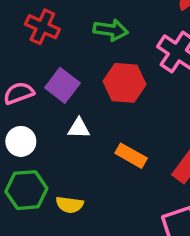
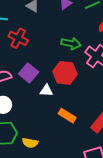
green arrow: (111, 30) -> (71, 43), moved
white triangle: (79, 128) -> (46, 91), moved

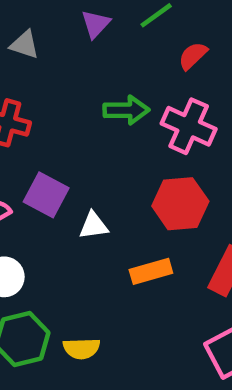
red hexagon: (65, 73) -> (180, 204), moved
orange rectangle: (67, 116) -> (151, 271), turned -36

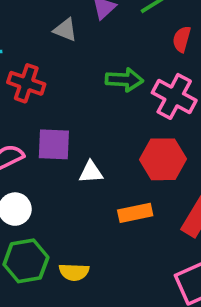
gray triangle: (25, 45) -> (65, 30), moved
red semicircle: (193, 56) -> (182, 39), turned -35
purple square: (46, 195) -> (54, 144), turned -30

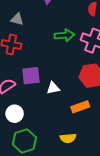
gray triangle: (65, 30) -> (17, 19), moved
yellow semicircle: (74, 272) -> (68, 138), moved

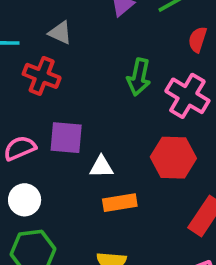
green arrow: (64, 35) -> (139, 77), turned 96
orange rectangle: (80, 107) -> (120, 203), moved

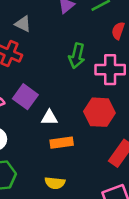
pink cross: (187, 96) -> (110, 70), turned -32
purple square: (66, 138) -> (25, 97), turned 30

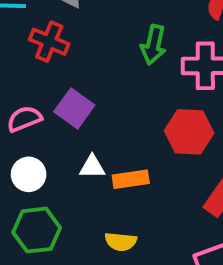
white triangle: (49, 118) -> (92, 167), moved

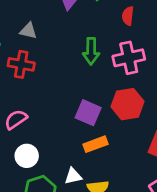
purple square: (74, 108) -> (88, 113), moved
white triangle: (92, 167) -> (73, 176), moved

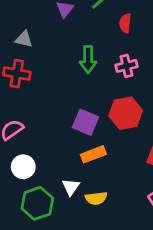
pink cross: (129, 58) -> (126, 66), size x0.7
white triangle: (73, 176) -> (71, 187), turned -42

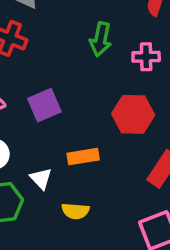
purple square: (85, 122) -> (44, 105), moved, turned 32
white triangle: (71, 187) -> (41, 179), moved, turned -30

